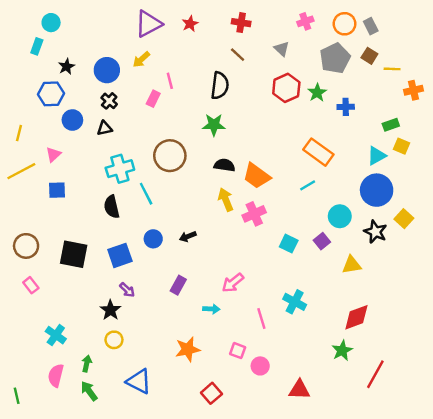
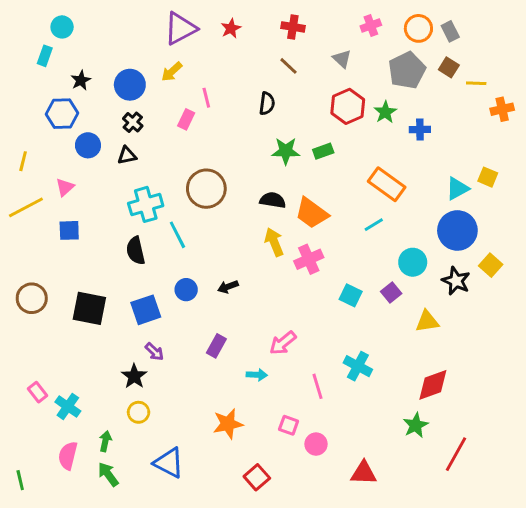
black semicircle: (220, 86) -> (267, 103), size x0.7
green star: (214, 125) -> (286, 151), moved
green rectangle: (391, 125) -> (323, 151), moved
pink rectangle: (31, 285) -> (37, 392), moved

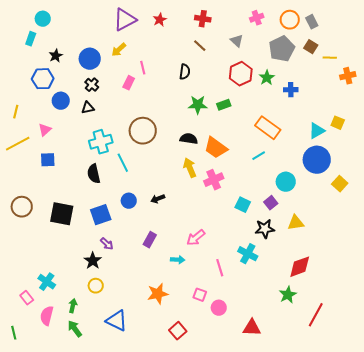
black star: (456, 281) -> (265, 229), moved, turned -30
pink rectangle: (37, 392) -> (27, 298), moved

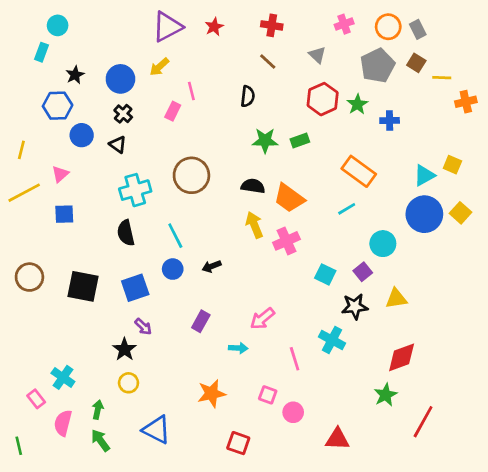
black triangle: (88, 108) -> (118, 145), turned 48
cyan line: (123, 163) -> (175, 236), moved
yellow square: (340, 184) -> (461, 213), moved
red square: (178, 331) -> (238, 443), turned -30

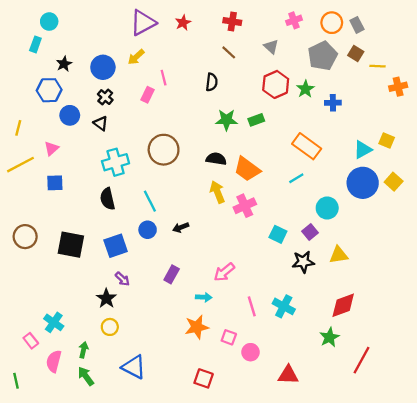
cyan cross: (332, 340) -> (284, 306), moved
orange star: (212, 394) -> (197, 327), moved

